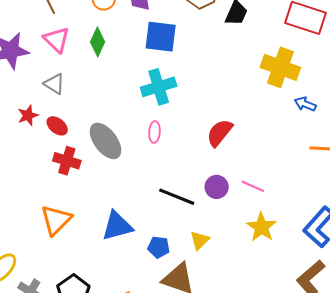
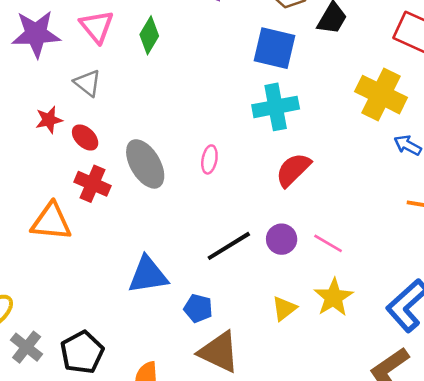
blue square: (161, 37) -> (275, 48), moved
cyan cross: (159, 87) -> (276, 107), moved
black line: (177, 197) -> (229, 246), turned -60
orange triangle: (56, 220) -> (51, 222), moved, turned 44
yellow triangle: (200, 240) -> (284, 308), moved

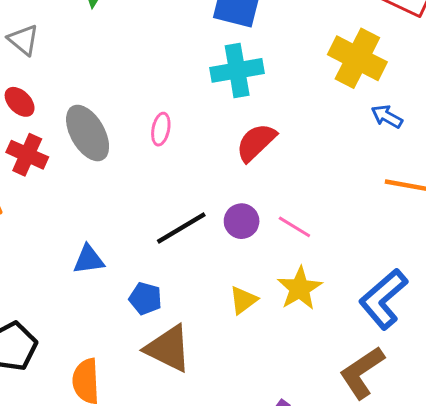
blue triangle: (148, 275) -> (89, 260), size x0.7

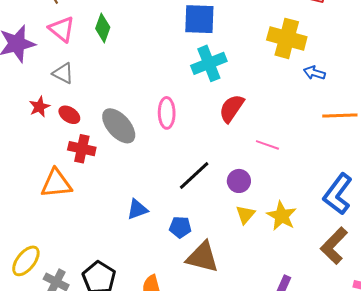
pink ellipse: (161, 129) -> (167, 113), size x1.4
purple circle: (242, 221) -> (239, 181), moved
pink line: (294, 227) -> (267, 145), moved
yellow star: (300, 288) -> (282, 216), moved

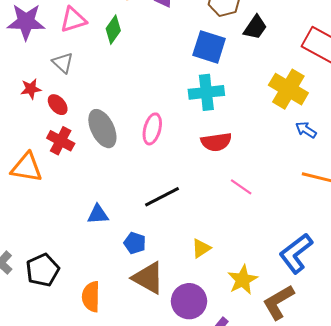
pink triangle: (62, 29) -> (73, 20), turned 48
red semicircle: (232, 108) -> (216, 142), turned -148
purple circle: (239, 181) -> (189, 301), moved, size x1.5
yellow star: (282, 216) -> (243, 280), moved

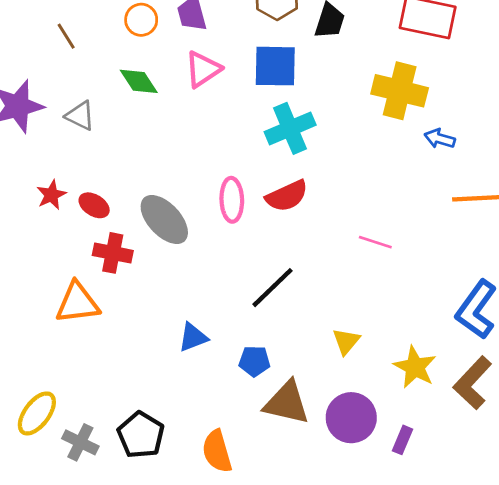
pink triangle: (73, 20) -> (203, 69), moved
green diamond: (113, 30) -> (139, 81), turned -52
gray triangle: (63, 63) -> (80, 116), moved
red semicircle: (216, 142) -> (287, 196), moved

